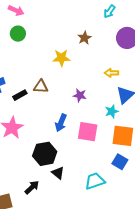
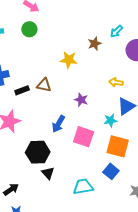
cyan arrow: (110, 11) -> (116, 31), moved
black arrow: (32, 187) -> (11, 189), moved

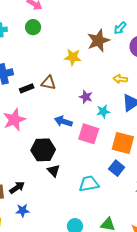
brown star: (95, 44) -> (98, 41), size x1.6
cyan star: (110, 120) -> (103, 111), moved
blue arrow: (58, 124) -> (63, 121), turned 78

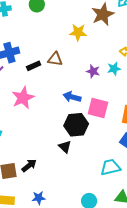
cyan star: (103, 111) -> (114, 69), moved
black hexagon: (43, 150) -> (76, 125), moved
cyan trapezoid: (89, 184) -> (111, 167), moved
blue star: (23, 210) -> (39, 198), moved

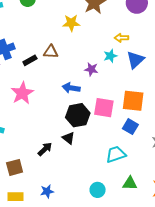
purple star: (93, 71) -> (91, 69), moved
pink square: (98, 108) -> (104, 108), moved
black arrow: (29, 165) -> (45, 149), moved

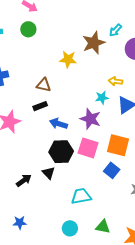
black rectangle: (30, 60) -> (40, 106), moved
purple star: (91, 69) -> (90, 119), moved, size x1.5
cyan trapezoid: (116, 154) -> (81, 196), moved

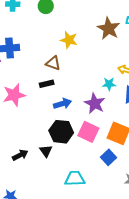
brown star: (94, 43) -> (109, 29), turned -30
yellow star: (68, 59) -> (69, 40), moved
blue arrow: (59, 124) -> (62, 104), turned 138

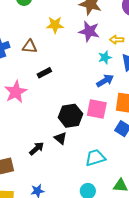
brown triangle: (53, 63) -> (30, 47), moved
purple star: (95, 103) -> (89, 31), moved
blue arrow: (62, 104) -> (105, 81), moved

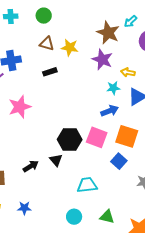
brown triangle: (30, 47) -> (47, 44), moved
black rectangle: (44, 73) -> (50, 72), moved

